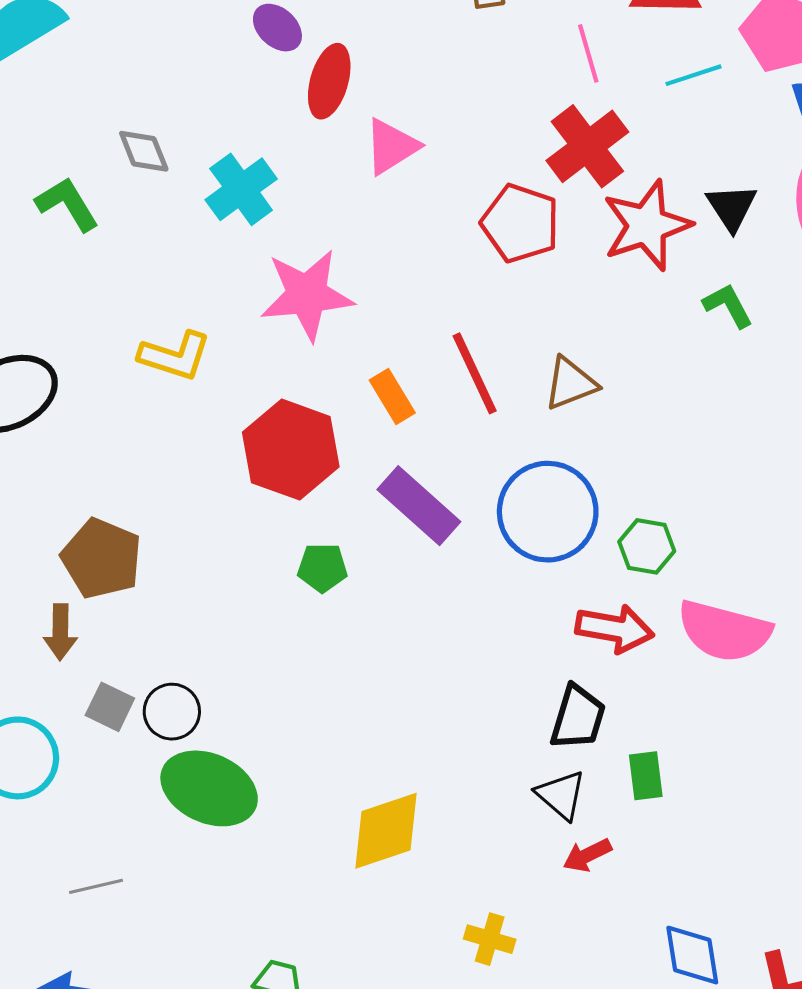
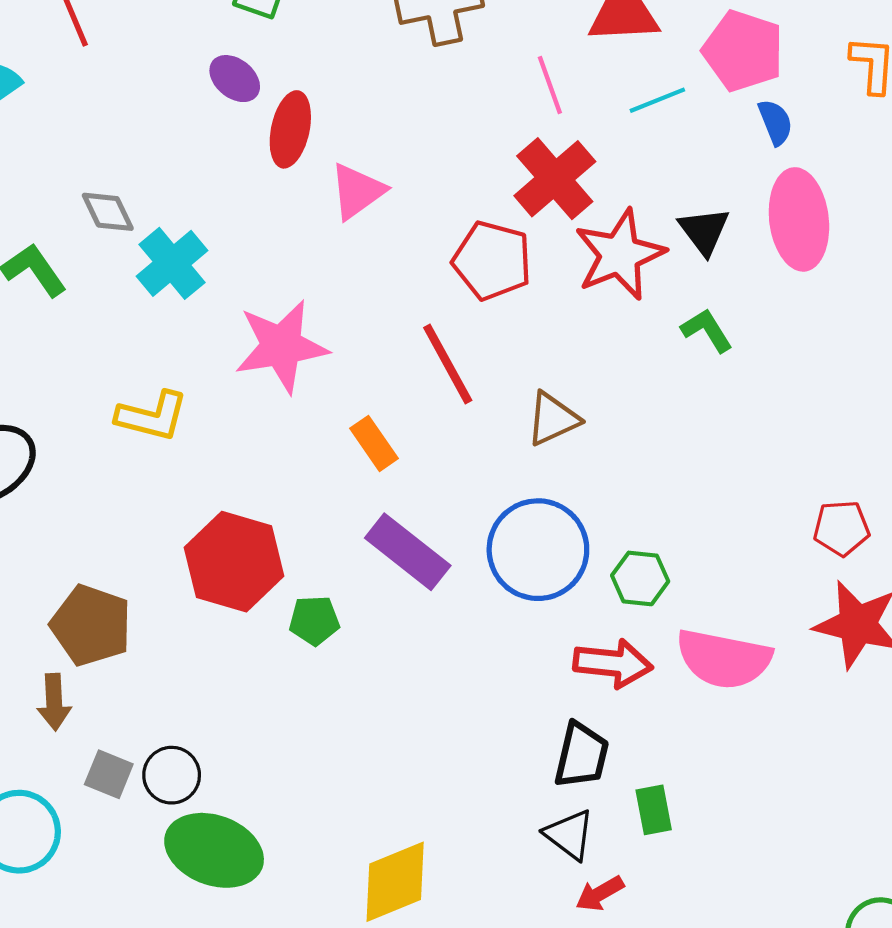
cyan cross: (241, 189) -> (172, 263), moved
red line: (475, 373) -> (448, 364), moved
red hexagon: (291, 450) -> (234, 562), moved

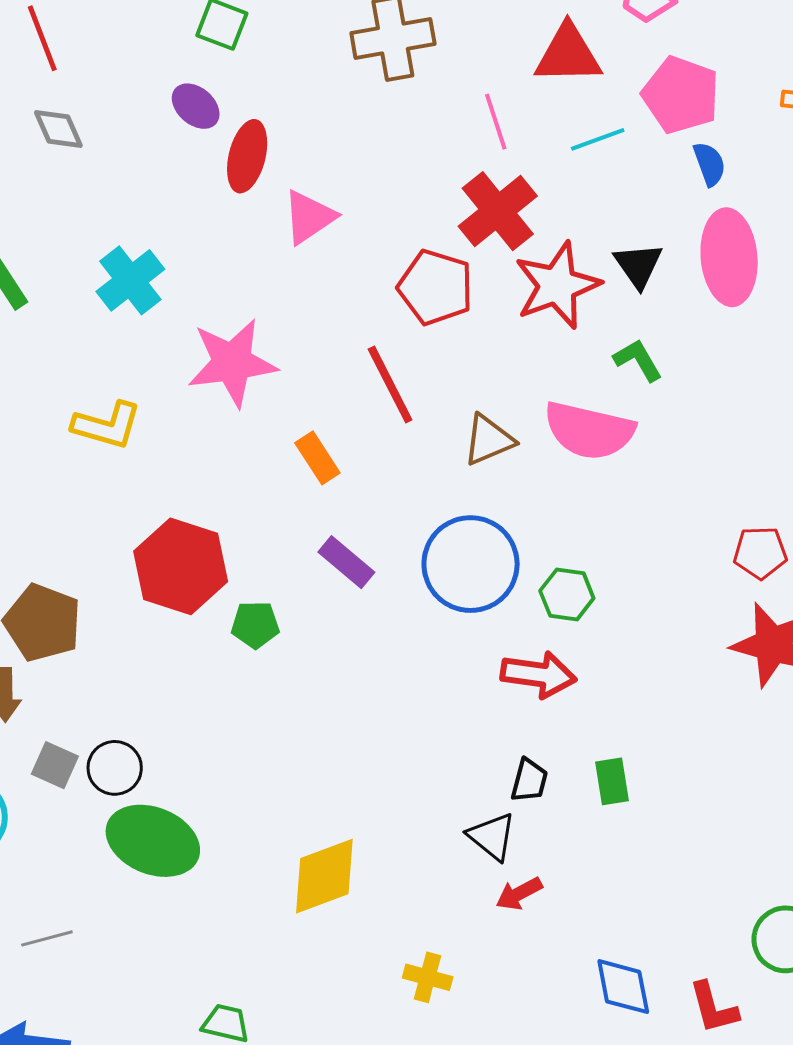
gray diamond: (108, 212) -> (58, 129), moved
purple rectangle: (408, 552) -> (346, 562), size x0.7
pink semicircle: (724, 659) -> (589, 431), moved
black trapezoid: (581, 755) -> (529, 780), moved, size x0.7
green rectangle: (654, 810) -> (612, 781), moved

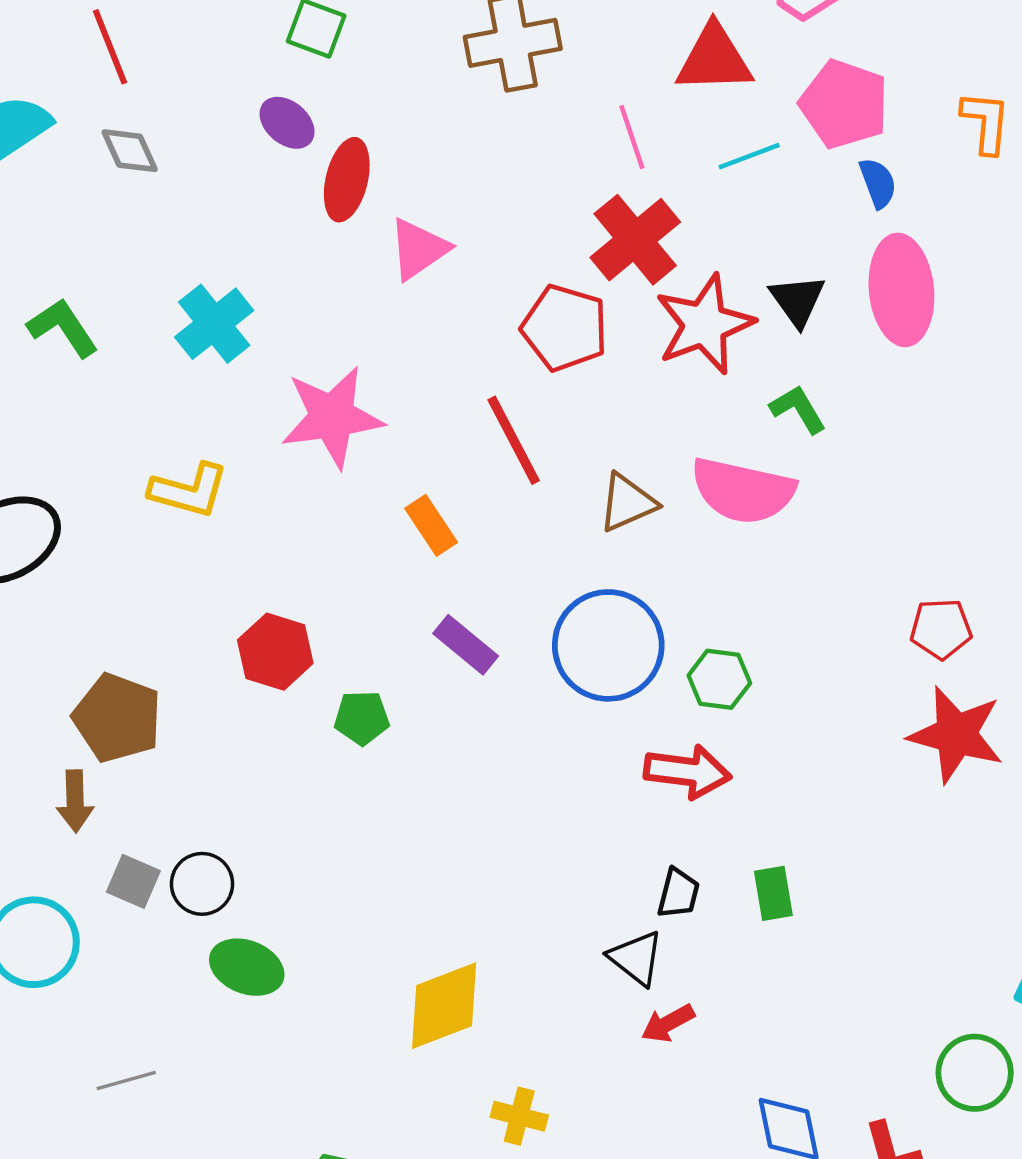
red hexagon: (181, 566) -> (275, 652), size x0.7
green ellipse: (153, 841) -> (247, 967), size x0.7
yellow cross: (428, 977) -> (519, 1116), moved

